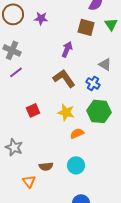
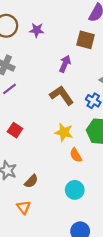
red square: (33, 110) -> (15, 130), moved, turned -32
orange semicircle: (77, 133) -> (76, 155), turned -96
brown semicircle: (46, 166) -> (31, 181), moved, turned -40

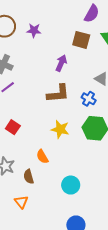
brown L-shape: (62, 95) -> (58, 94), turned 120
orange semicircle: (76, 155) -> (42, 157), moved
brown semicircle: (31, 181) -> (29, 177), turned 120

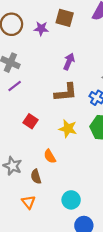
brown square: (81, 40) -> (65, 18), moved
red square: (13, 127) -> (31, 121), moved
cyan circle: (71, 185) -> (71, 200), moved

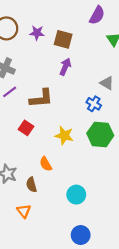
brown square: (65, 18) -> (63, 39), moved
brown L-shape: (66, 92) -> (41, 98), moved
cyan circle: (71, 200) -> (76, 195), moved

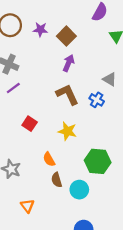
brown square: (63, 39) -> (66, 36), turned 30
brown L-shape: (41, 98) -> (67, 94), moved, turned -110
green hexagon: (100, 134) -> (98, 161), moved
brown semicircle: (31, 185) -> (57, 180), moved

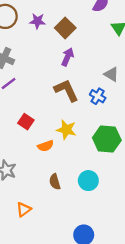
orange semicircle: (49, 159) -> (46, 146), moved, turned -80
green hexagon: (98, 161) -> (107, 139), moved
cyan circle: (79, 190) -> (88, 181), moved
orange triangle: (27, 206) -> (24, 209), turned 32

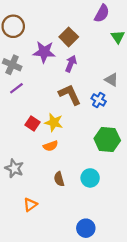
purple star: (37, 21) -> (44, 52), moved, size x1.5
yellow star: (66, 130) -> (54, 122), moved

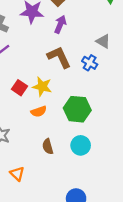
green hexagon: (107, 139) -> (77, 109), moved
orange triangle: (30, 205) -> (17, 174), turned -40

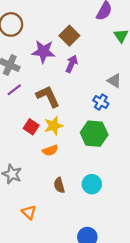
brown L-shape: (59, 57) -> (48, 96), moved
yellow star: (42, 87) -> (54, 126), turned -30
green hexagon: (77, 109) -> (94, 134), moved

